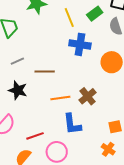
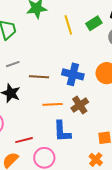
blue cross: (80, 44) -> (73, 74), moved

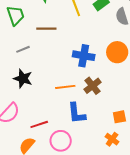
brown line: (39, 77) -> (46, 29), moved

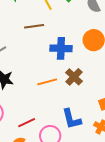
brown line: (46, 29) -> (34, 26), moved
blue L-shape: (77, 113) -> (72, 119), moved

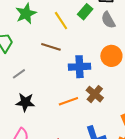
brown line: (34, 26) -> (51, 47), turned 30

